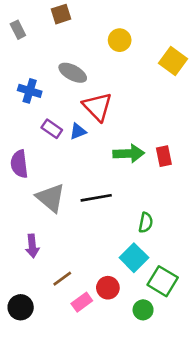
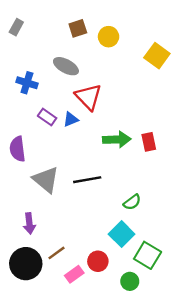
brown square: (61, 14) -> (78, 28), moved
gray rectangle: (18, 30) -> (16, 27), turned 56
green semicircle: (146, 223) -> (132, 202), turned 42
black circle: (21, 307) -> (26, 264), moved, size x1.4

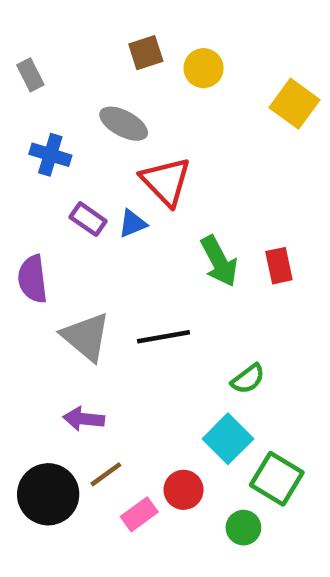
gray rectangle: (16, 27) -> (30, 75), moved, turned -56
green arrow: (117, 139) -> (219, 261), turned 64
purple arrow: (29, 223) -> (84, 419), moved, turned 102

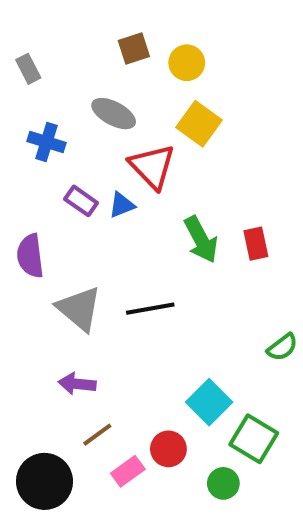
yellow square: (295, 104) -> (199, 124), moved
green semicircle: (248, 379) -> (282, 347), moved
black circle: (48, 494) -> (44, 481), moved

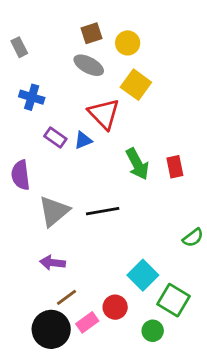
gray ellipse: (114, 114) -> (89, 65), moved
gray triangle: (79, 309) -> (54, 211), turned 40
black circle: (44, 481) -> (51, 329), moved

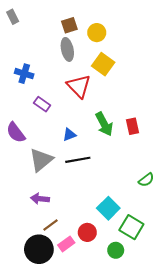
gray rectangle: (19, 47) -> (13, 17), moved
gray ellipse: (89, 65) -> (67, 49), turned 50
blue triangle: (83, 140) -> (69, 135), moved
purple semicircle: (21, 175) -> (16, 132), turned -30

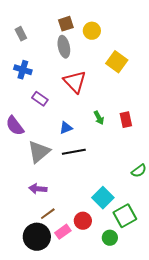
gray rectangle: (13, 17) -> (21, 34), moved
yellow square: (103, 64) -> (117, 62), moved
green arrow: (104, 124) -> (99, 118), size x0.6
green square: (131, 227) -> (125, 216), turned 30

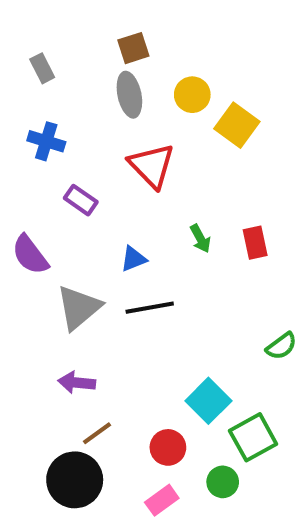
yellow circle: (92, 31) -> (192, 95), moved
pink rectangle: (63, 232) -> (162, 500), moved

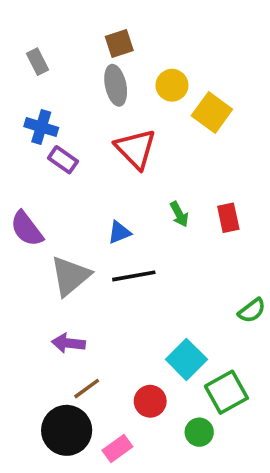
purple rectangle: (81, 200) -> (63, 160), moved
pink rectangle: (162, 500) -> (117, 448), moved

